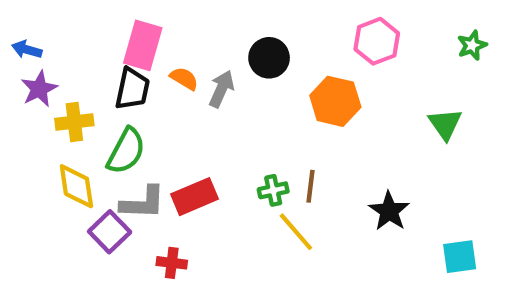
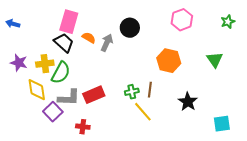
purple star: (39, 89) -> (19, 63), moved, turned -30
black trapezoid: (132, 89) -> (64, 43), turned -60
orange hexagon: (335, 101) -> (169, 61), moved
yellow cross: (74, 122) -> (45, 64), moved

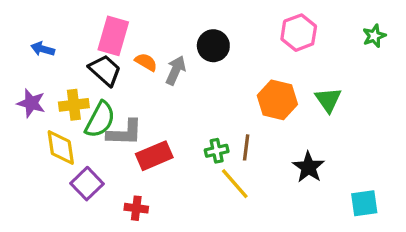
blue arrow: (13, 24) -> (43, 49), moved
green triangle: (215, 60) -> (328, 100), moved
gray L-shape: (69, 98) -> (125, 133), moved

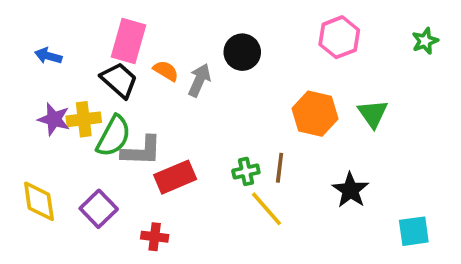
purple star: (31, 103) -> (54, 119), moved
yellow diamond: (61, 147) -> (39, 201), moved

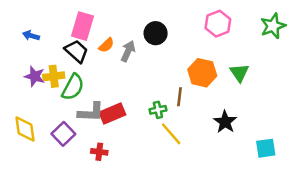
green star: (425, 41) -> (273, 26), size x1.5
orange semicircle: (166, 71) -> (106, 45), turned 105
gray L-shape: (142, 151) -> (91, 112), moved
brown line: (280, 168) -> (180, 97), moved

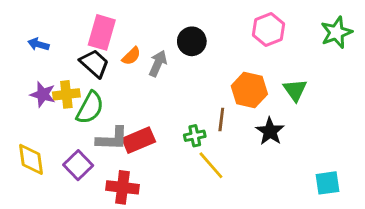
black star: (225, 122) -> (270, 131), moved
red cross: (99, 152) -> (122, 187), size x1.5

